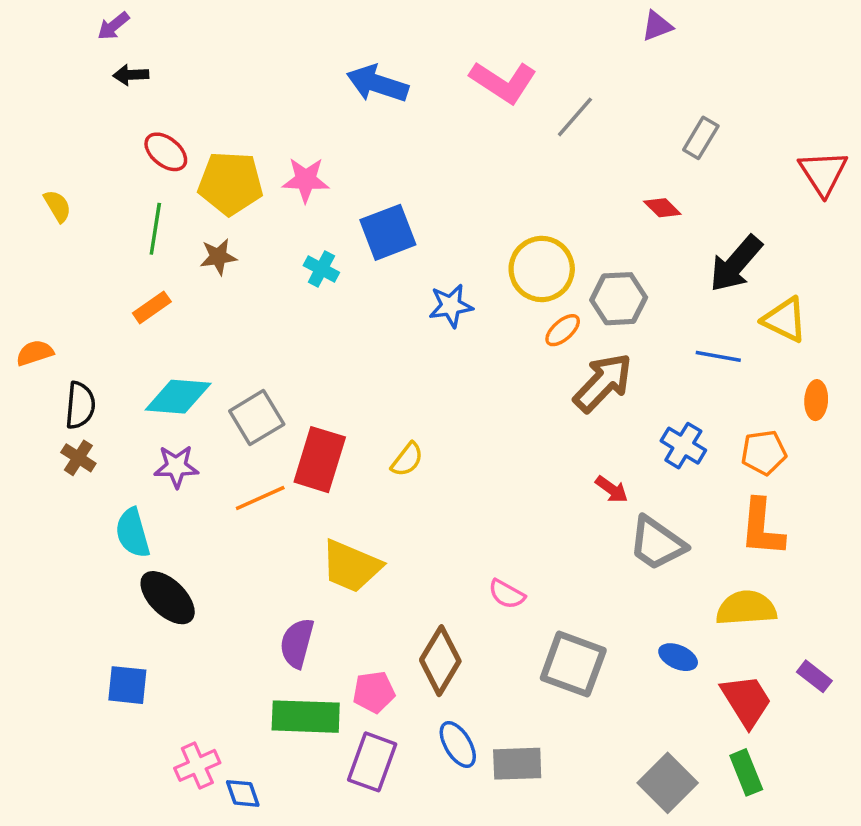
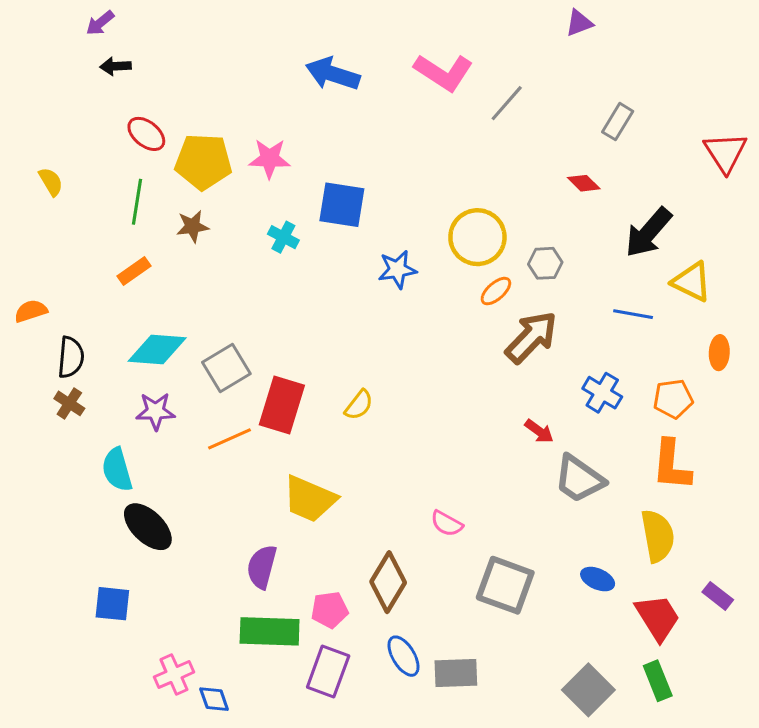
blue square: (388, 232) -> (342, 205), turned 30
gray hexagon: (619, 299) -> (545, 263), size x0.7
yellow semicircle: (746, 608) -> (658, 536), turned 84

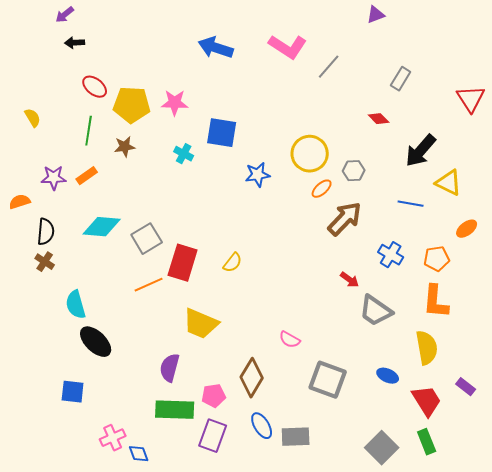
orange ellipse: (719, 353) -> (467, 229), turned 50
purple star: (156, 411) -> (54, 178), moved

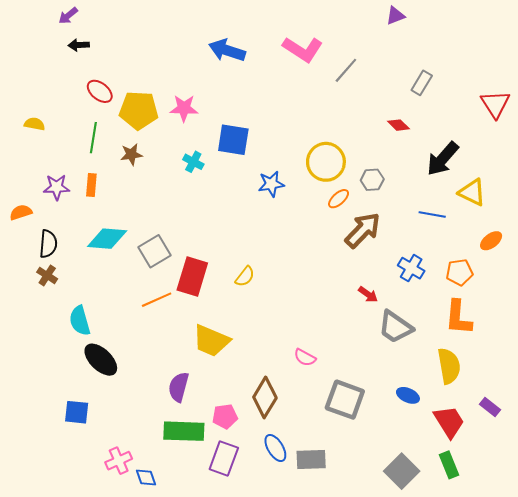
yellow semicircle: (33, 118) -> (35, 124), turned -48
orange rectangle: (87, 176) -> (91, 185), turned -50

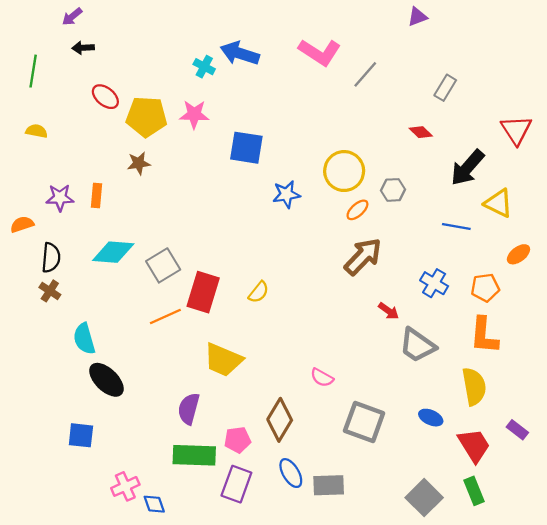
red triangle: (495, 104) -> (516, 130), moved
green line: (93, 138) -> (33, 71), moved
cyan cross: (193, 162) -> (204, 67), moved
brown arrow: (363, 230) -> (363, 257), moved

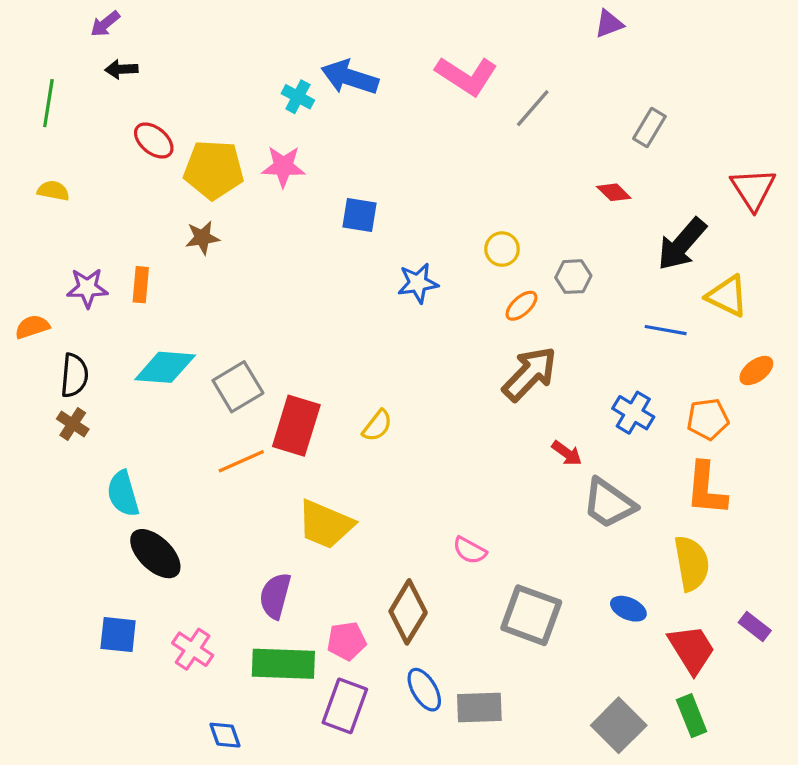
blue square: (246, 148) -> (359, 215), size x0.7
yellow circle: (344, 171) -> (502, 249), size x0.6
pink cross: (125, 486) -> (193, 649), moved, turned -32

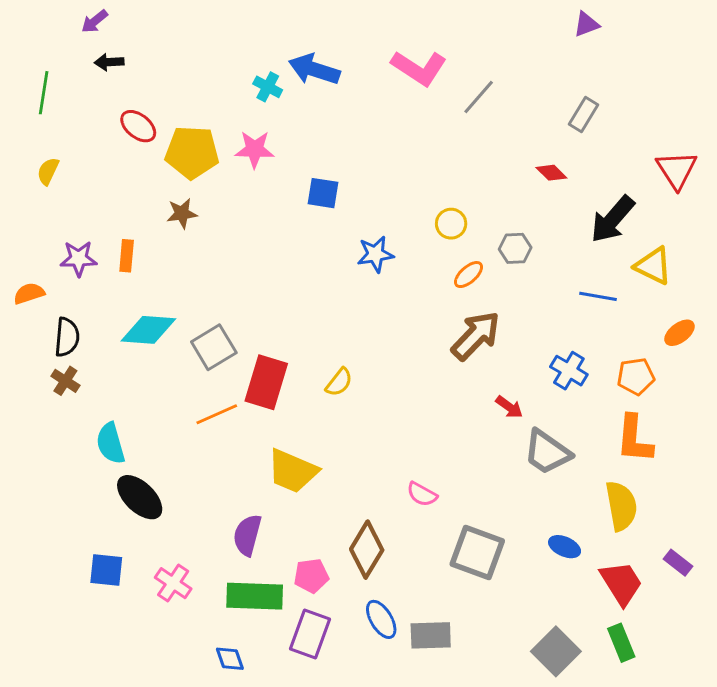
purple triangle: (609, 24) -> (586, 24), moved
yellow semicircle: (53, 191) -> (48, 171), turned -76
blue diamond: (225, 735) -> (230, 659), moved

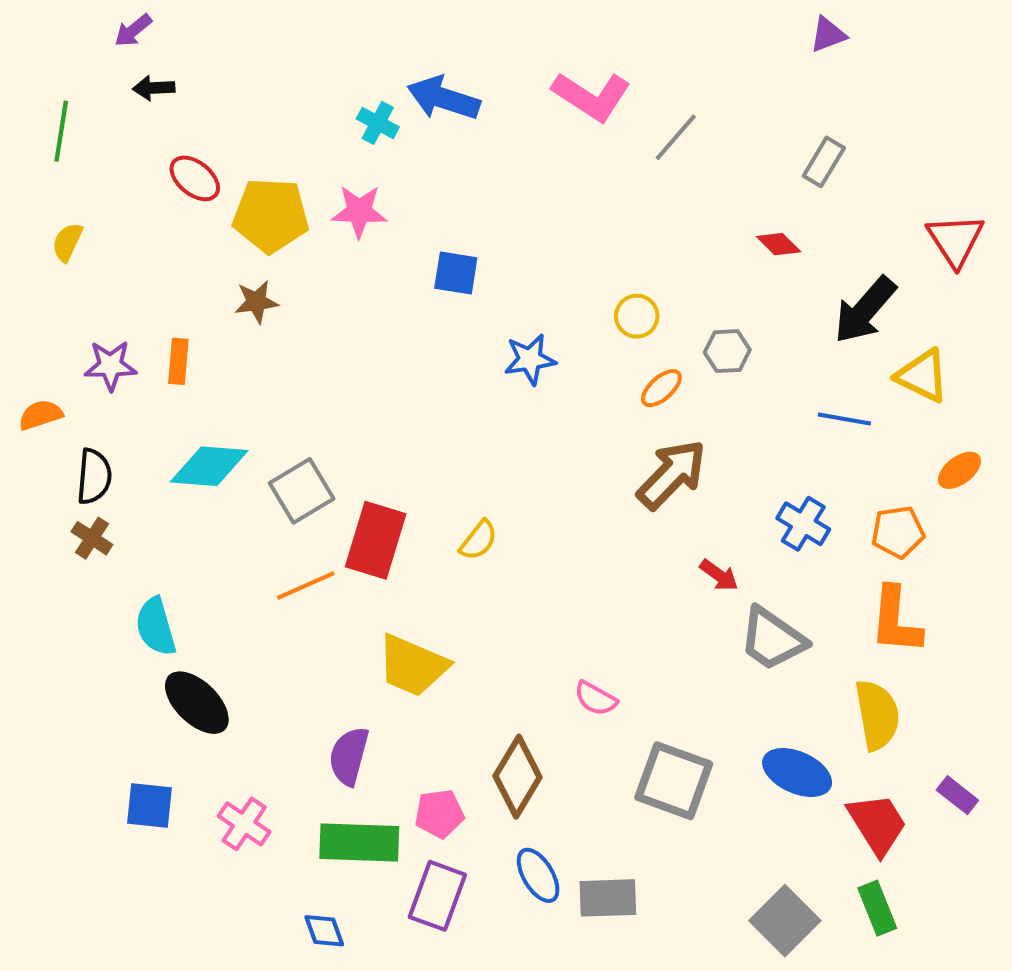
blue ellipse: (565, 547) -> (797, 773), size x1.5

